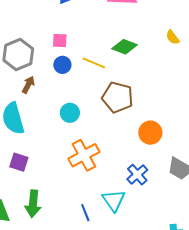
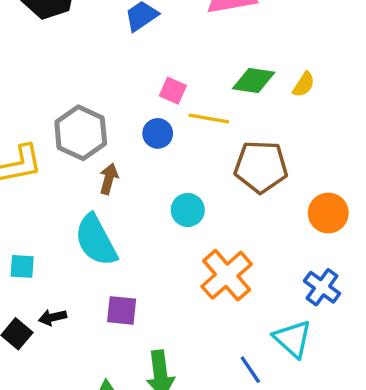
yellow semicircle: (173, 37) -> (304, 84), moved, turned -98
pink square: (60, 40) -> (173, 91), moved, turned 35

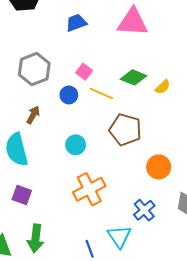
gray hexagon: (81, 133) -> (34, 69), moved

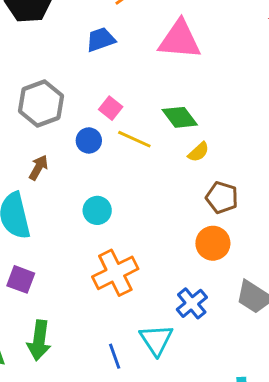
green diamond: (134, 77) -> (180, 117), turned 30
yellow semicircle: (163, 87) -> (199, 152), moved
brown pentagon: (125, 130) -> (222, 198), moved, size x0.7

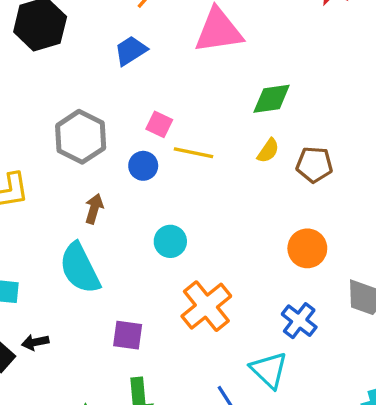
green diamond: (180, 117) -> (272, 99), moved, turned -48
brown pentagon: (222, 198) -> (314, 165), moved
purple square: (21, 279) -> (128, 335), moved

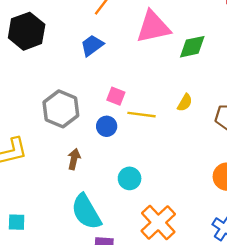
green diamond: (272, 99) -> (192, 47), moved
yellow semicircle: (268, 151) -> (185, 103), moved
cyan semicircle: (80, 268) -> (86, 212), moved

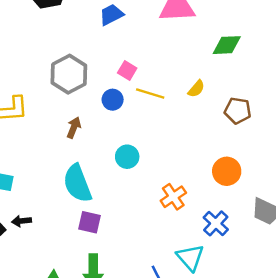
green diamond: (192, 47) -> (227, 45), moved
orange cross: (158, 222) -> (173, 197), moved, size x0.7

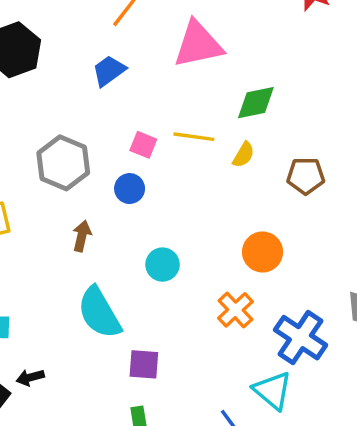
green diamond: (227, 45) -> (256, 103), moved
yellow line: (150, 94) -> (194, 137), moved
orange circle: (227, 171) -> (263, 252), moved
purple square: (90, 222) -> (144, 364), moved
blue cross: (216, 223) -> (300, 338), size x1.4

